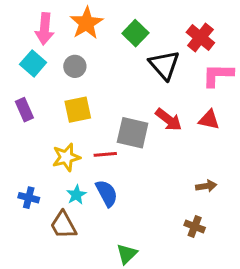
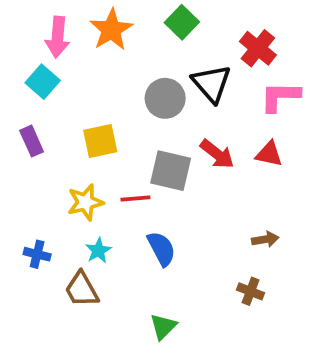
green square: (135, 33) -> (182, 22), moved
gray circle: (75, 66) -> (165, 98), moved, size x1.4
blue semicircle: (107, 193) -> (161, 249), moved

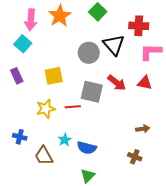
red cross: (258, 48) -> (139, 26), turned -36
blue semicircle: (161, 249) -> (87, 148), moved, turned 132
cyan star: (98, 250) -> (65, 140), moved

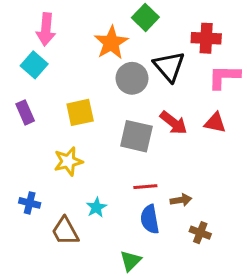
orange star: (60, 16) -> (111, 43), moved
red line: (73, 107) -> (145, 187), moved
brown arrow: (143, 129) -> (181, 200), moved
blue semicircle: (87, 148) -> (150, 219), moved, turned 66

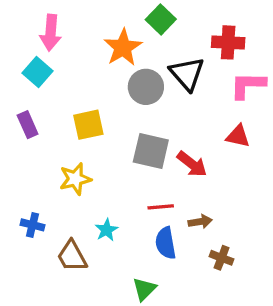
red arrow: (174, 123) -> (192, 164), moved

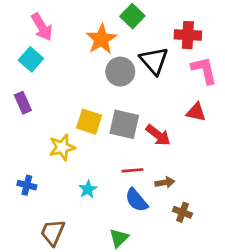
pink arrow: (51, 33) -> (42, 27), turned -36
pink L-shape: (248, 85) -> (204, 70), turned 76
yellow square: (88, 125) -> (89, 122), moved, turned 30
blue semicircle: (166, 243) -> (136, 200), turned -30
brown trapezoid: (72, 256) -> (53, 233), moved, turned 52

